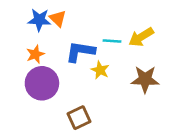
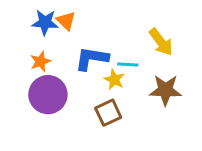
yellow arrow: (141, 37) -> (161, 42), turned -95
cyan line: (112, 41) -> (128, 65), moved
brown square: (79, 118) -> (108, 113), moved

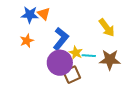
blue L-shape: (92, 58) -> (61, 39), turned 120
cyan line: (128, 65) -> (89, 56), moved
purple circle: (48, 95) -> (60, 63), moved

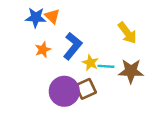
orange star: (27, 41) -> (43, 50), moved
purple circle: (60, 63) -> (64, 91), moved

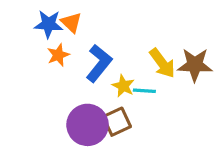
yellow arrow: (127, 33) -> (162, 63), moved
orange star: (43, 50) -> (58, 55), moved
brown star: (131, 71) -> (195, 65), moved

